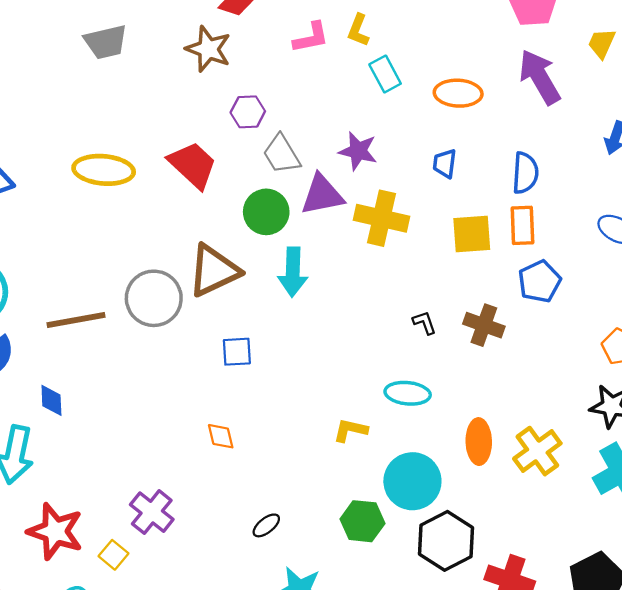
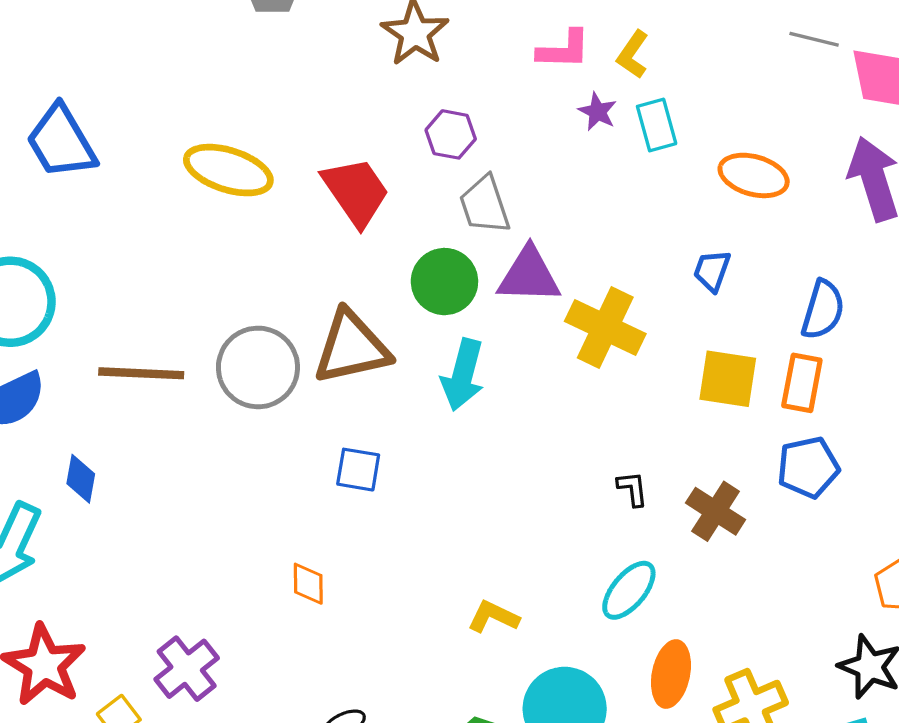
purple star: (358, 151) -> (598, 112), moved, size x0.7
cyan ellipse: (408, 393) -> (629, 590), moved, turned -69

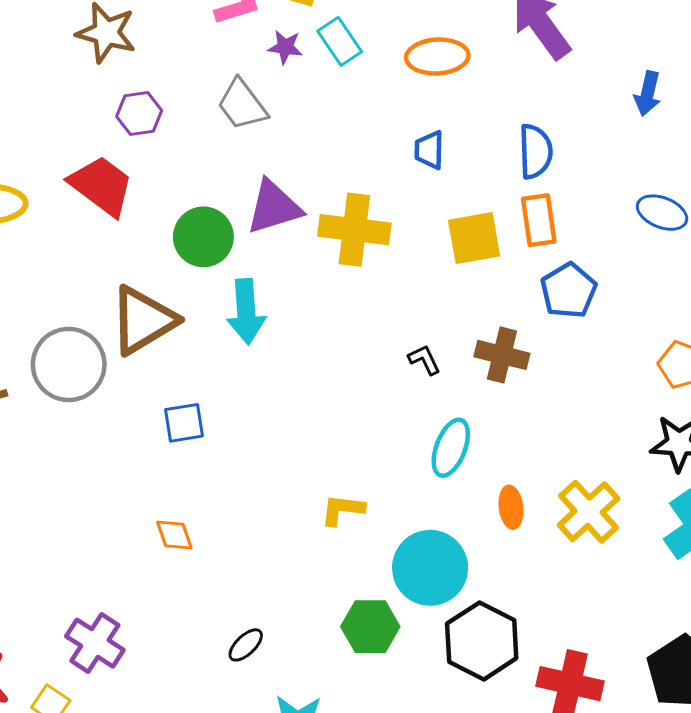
purple hexagon: (451, 134) -> (139, 113), moved
gray trapezoid: (485, 205) -> (242, 105), moved
orange ellipse: (671, 674) -> (511, 507), size x0.7

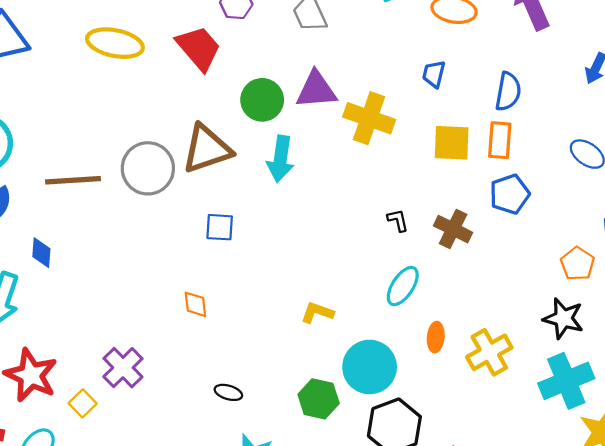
black ellipse: (246, 645) -> (228, 392), turned 48

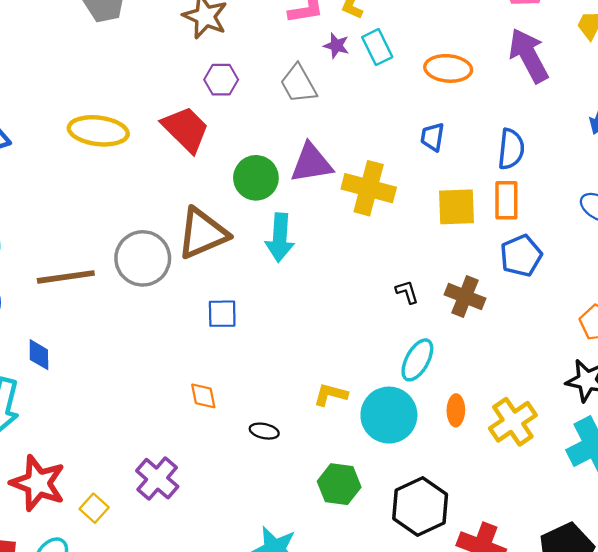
cyan circle: (370, 367) -> (389, 415), moved
purple cross: (123, 368) -> (157, 479), moved
black ellipse: (228, 392) -> (264, 431), moved

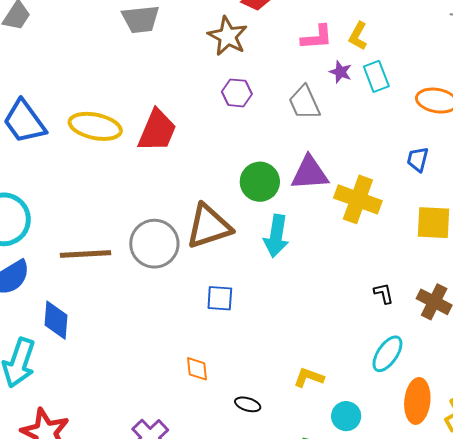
red trapezoid: (186, 129) -> (157, 131), moved, turned 63
yellow ellipse: (98, 131) -> (95, 126), moved
blue diamond: (39, 355) -> (56, 320), size x1.4
orange ellipse: (456, 410) -> (417, 401), size x1.6
cyan circle: (389, 415) -> (346, 416), moved, size x0.6

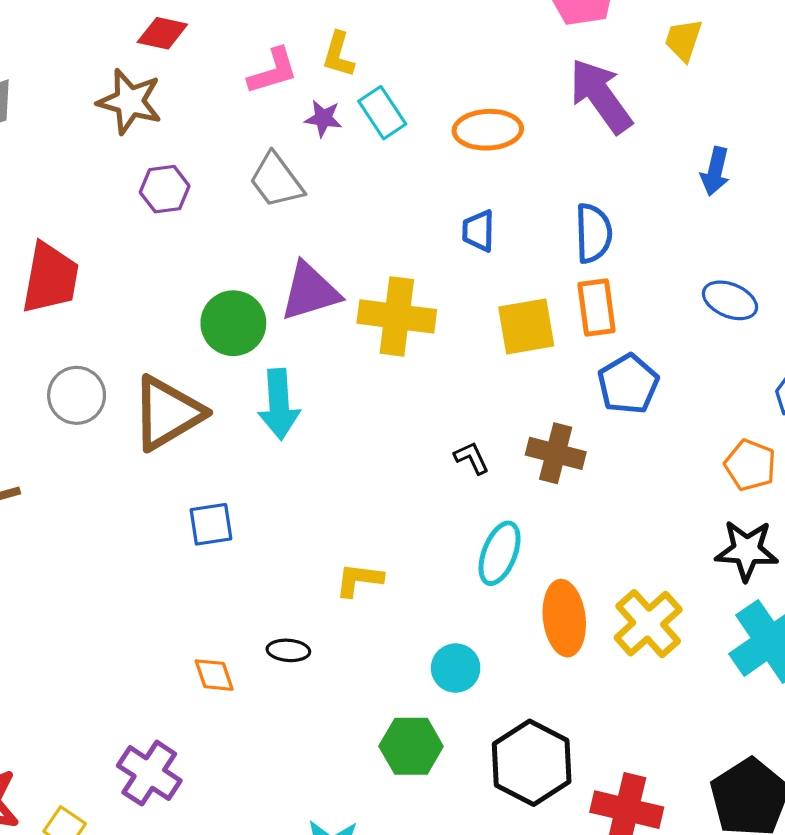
gray circle: (154, 244) -> (77, 395), moved, size x0.7
orange diamond: (197, 369) -> (214, 675), moved
yellow L-shape: (309, 377) -> (359, 580), moved
black ellipse: (248, 404) -> (288, 650), moved

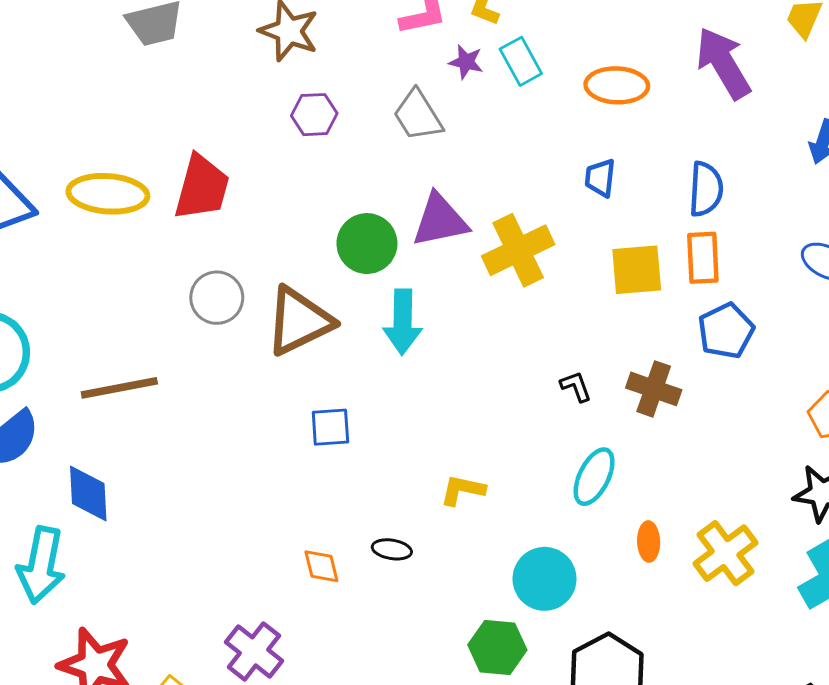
yellow cross: (397, 316) -> (518, 250), turned -38
orange ellipse: (564, 618) -> (649, 541), size x0.6
cyan circle: (456, 668) -> (545, 579), size x1.4

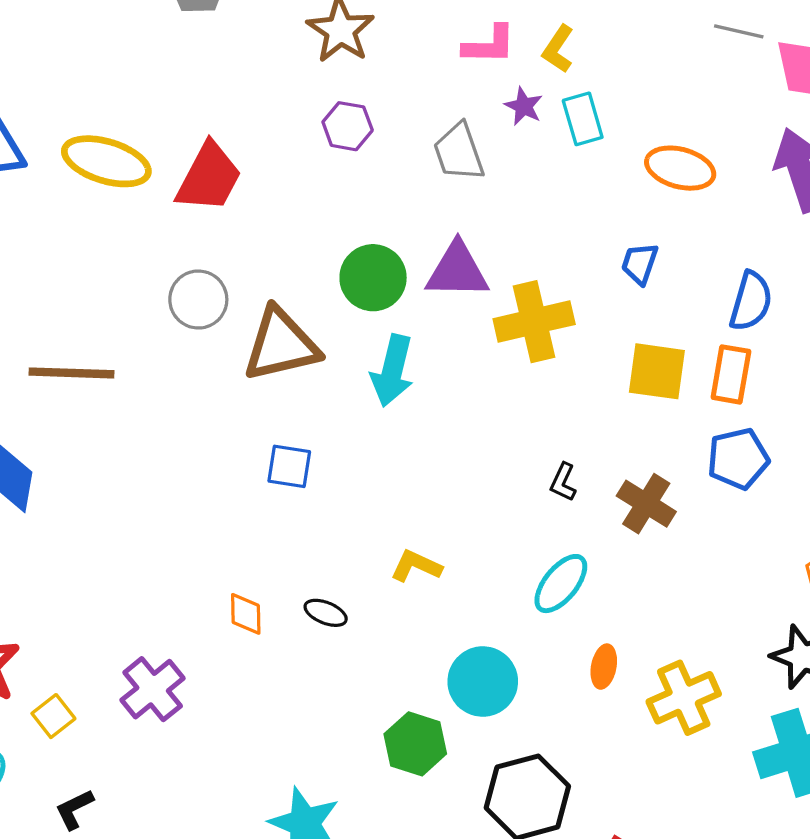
black L-shape: (576, 386) -> (563, 482), turned -148

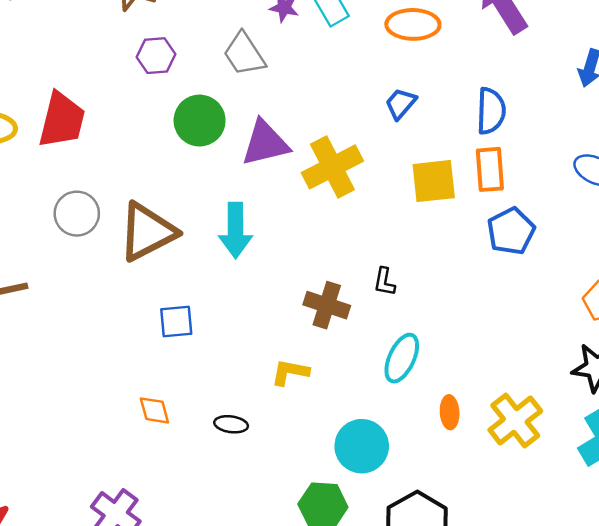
blue trapezoid: (640, 264) -> (401, 104), turned 36
green circle: (373, 278) -> (200, 121), moved
brown cross: (646, 504) -> (327, 305), moved
orange diamond: (246, 614) -> (154, 410), moved

